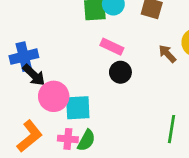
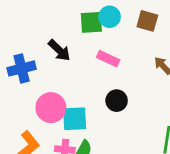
black circle: (120, 72) -> (117, 101), moved
black arrow: (34, 75) -> (59, 50), moved

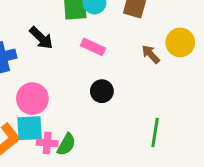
cyan square: (75, 119) -> (29, 128), moved

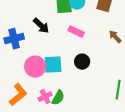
cyan square: (29, 128) -> (53, 65), moved
pink cross: (47, 143) -> (45, 97), turned -32

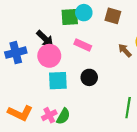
pink circle: (35, 67) -> (49, 56), moved
orange L-shape: (18, 95) -> (20, 113), turned 65

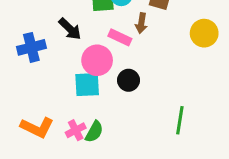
brown arrow: (125, 50) -> (141, 23), moved, turned -128
pink circle: (49, 56) -> (97, 60), moved

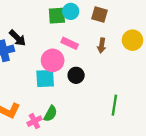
brown arrow: (141, 23) -> (102, 45), moved
black arrow: (70, 29) -> (17, 38), moved
pink cross: (76, 130) -> (34, 121), moved

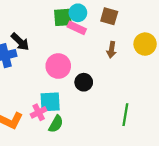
pink rectangle: (70, 43) -> (77, 28), moved
cyan square: (45, 78) -> (50, 102), moved
pink cross: (34, 121) -> (39, 112), moved

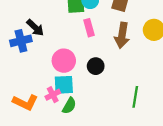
pink rectangle: (77, 28) -> (89, 28), moved, turned 49
brown arrow: (111, 50) -> (122, 35), size x1.6
pink circle: (58, 66) -> (64, 61), moved

